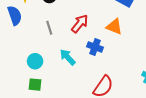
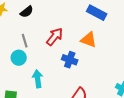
cyan arrow: (68, 57) -> (38, 79), moved, turned 36
cyan circle: (35, 61) -> (19, 58), moved

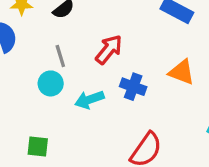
orange triangle: (89, 40) -> (182, 72), moved
cyan arrow: (38, 79) -> (89, 100), moved, turned -102

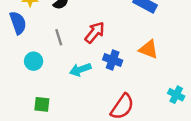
cyan circle: (51, 83) -> (34, 61), moved

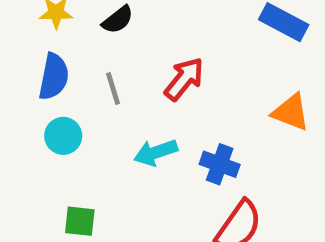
blue semicircle: (18, 23) -> (54, 77), moved, turned 30
blue cross: (113, 60) -> (220, 164), moved

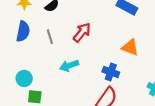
cyan circle: (63, 136) -> (24, 78), moved
blue cross: (220, 164) -> (111, 72), moved

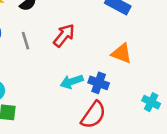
cyan arrow: (69, 66) -> (72, 82), moved

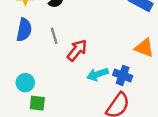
red arrow: (64, 35) -> (77, 50), moved

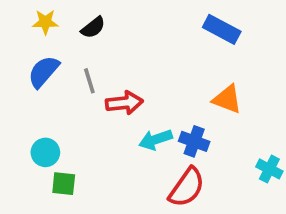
blue semicircle: (24, 30) -> (44, 72), turned -150
red arrow: (77, 50) -> (124, 103), turned 45

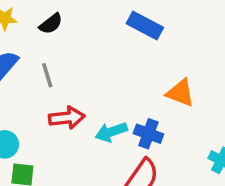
blue rectangle: (222, 29) -> (145, 25), moved
red arrow: (124, 103) -> (67, 118), moved

